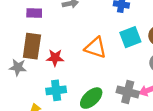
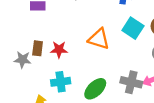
cyan square: (130, 37) -> (133, 28), turned -35
brown rectangle: (32, 46) -> (38, 48), moved, size x0.6

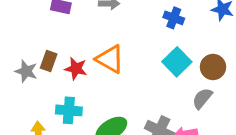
orange triangle: (99, 39) -> (110, 59), moved

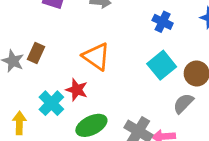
red star: (76, 69) -> (77, 90), moved
cyan cross: (69, 110) -> (51, 103), turned 35

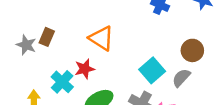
cyan square: (162, 65) -> (152, 70), moved
red star: (77, 90) -> (85, 69), turned -30

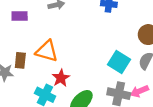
orange triangle: (101, 38) -> (47, 51), moved

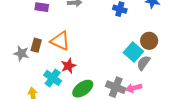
cyan square: (119, 62) -> (133, 52), moved

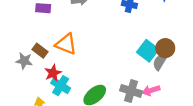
brown circle: (149, 41) -> (165, 48), moved
brown rectangle: (36, 45) -> (40, 51), turned -64
red star: (68, 66) -> (53, 73), moved

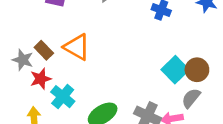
gray semicircle: (160, 62) -> (191, 98), moved
red star: (53, 73) -> (41, 79), moved

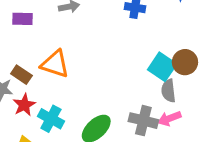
gray semicircle: (191, 98) -> (168, 91), moved, turned -35

